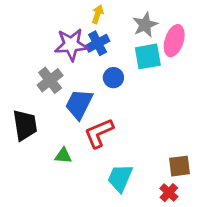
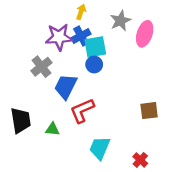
cyan square: (148, 56) -> (95, 47), moved
black trapezoid: (25, 125) -> (21, 120), moved
brown square: (179, 166) -> (149, 111), moved

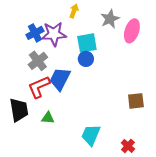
blue cross: (81, 36) -> (35, 33), moved
red L-shape: (82, 111) -> (39, 87), moved

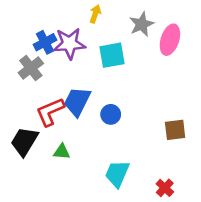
blue circle: (86, 59) -> (111, 114), moved
gray cross: (38, 61) -> (31, 68), moved
black trapezoid: (19, 110) -> (24, 141), turned -140

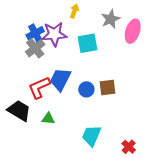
gray cross: (31, 68) -> (35, 48), moved
brown square: (175, 130) -> (108, 87), moved
black trapezoid: (24, 141) -> (19, 111), turned 90

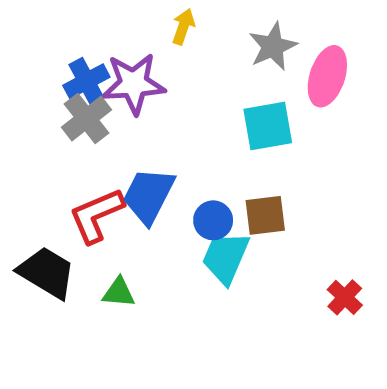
cyan square: (87, 43) -> (268, 126), moved
cyan trapezoid: (91, 136) -> (226, 258), moved
red cross: (129, 147) -> (345, 297), moved

